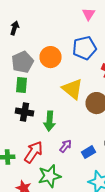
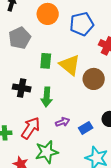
orange circle: (50, 57) -> (48, 14), moved
green rectangle: (22, 85) -> (46, 61), moved
purple arrow: (66, 146) -> (63, 122), turned 32

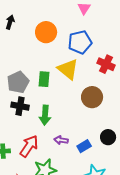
gray pentagon: (20, 38) -> (18, 82), moved
yellow triangle: (70, 65) -> (68, 69), moved
purple arrow: (63, 122) -> (61, 140), turned -152

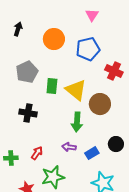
yellow triangle: (68, 69) -> (76, 90), moved
gray pentagon: (18, 82) -> (27, 72), moved
green arrow: (45, 115) -> (77, 122), moved
red arrow: (29, 146) -> (37, 153), size x0.6

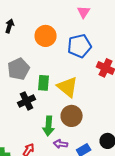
brown circle: (100, 104) -> (72, 116), moved
black cross: (28, 113) -> (27, 101), moved, turned -36
green arrow: (77, 122) -> (49, 126), moved

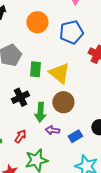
black cross: (27, 101) -> (20, 97), moved

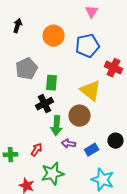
yellow triangle: (59, 73) -> (91, 91), moved
black cross: (20, 97) -> (45, 104), moved

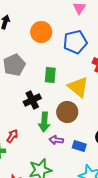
green rectangle: (52, 83) -> (50, 75), moved
red arrow: (37, 150) -> (12, 136), moved
blue rectangle: (92, 150) -> (79, 146), turned 48

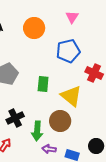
orange circle: (41, 32) -> (34, 28), moved
black cross: (32, 100) -> (15, 118), moved

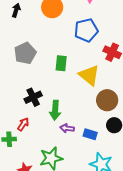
brown circle: (60, 121) -> (107, 100), moved

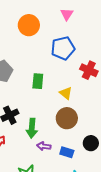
yellow triangle: (89, 75) -> (66, 93), size x0.6
brown circle: (107, 100) -> (67, 118), moved

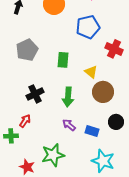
brown circle: (67, 118) -> (103, 92), moved
green arrow: (32, 128) -> (68, 97), moved
purple arrow: (44, 146) -> (69, 125), turned 32

